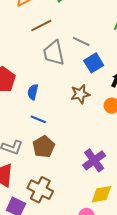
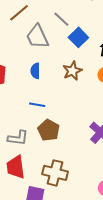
gray line: (81, 41) -> (61, 19), turned 30
blue semicircle: (33, 92) -> (35, 71), moved

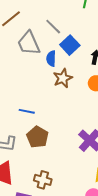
blue semicircle: (35, 71) -> (51, 59), moved
brown cross: (55, 173) -> (43, 180), size x0.7

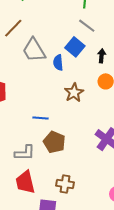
gray line: (53, 27) -> (87, 26), moved
brown star: (63, 78) -> (74, 93), moved

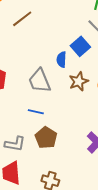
gray trapezoid: (34, 50) -> (40, 81), moved
brown star: (74, 93) -> (79, 81), moved

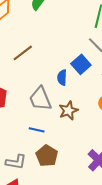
brown line: (22, 19) -> (23, 53), moved
brown star: (79, 81) -> (68, 110), moved

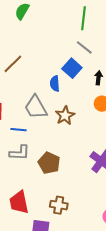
blue line: (37, 130) -> (19, 130), moved
gray L-shape: (16, 162) -> (20, 153), moved

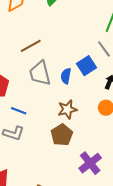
gray trapezoid: (36, 107) -> (40, 73), moved
brown pentagon: (49, 163) -> (62, 135), moved

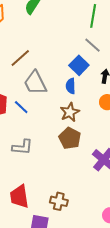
blue semicircle: (66, 76) -> (71, 86), moved
blue line: (19, 111) -> (21, 107), moved, turned 35

